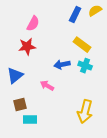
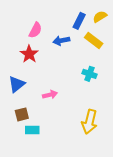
yellow rectangle: (82, 45) -> (94, 41), moved
red star: (27, 47) -> (29, 54), turned -30
blue arrow: (62, 65) -> (61, 41), moved
pink arrow: (47, 86) -> (50, 95), turned 136

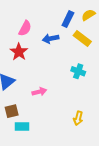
yellow arrow: (89, 122) -> (78, 118), size x0.6

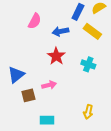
red star: (19, 52) -> (56, 56), moved
brown square: (12, 111) -> (28, 95), moved
cyan rectangle: (22, 126) -> (47, 120), moved

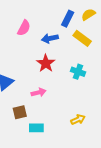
brown square: (28, 95) -> (20, 112), moved
yellow arrow: (88, 112) -> (78, 120), turned -128

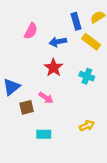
blue rectangle: (68, 19) -> (76, 21), turned -42
pink arrow: (38, 92) -> (46, 98), turned 48
brown square: (20, 112) -> (27, 107), moved

